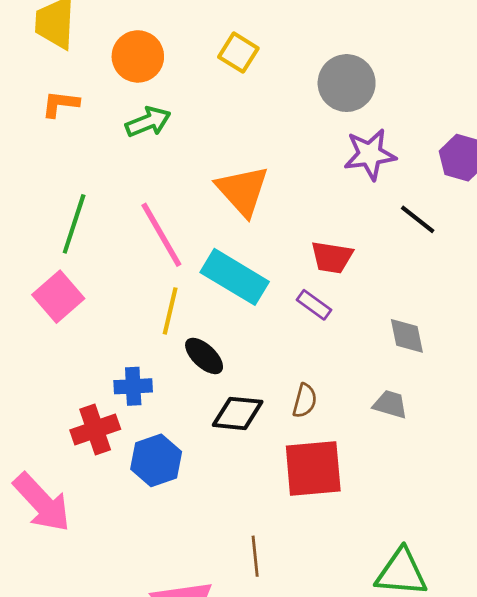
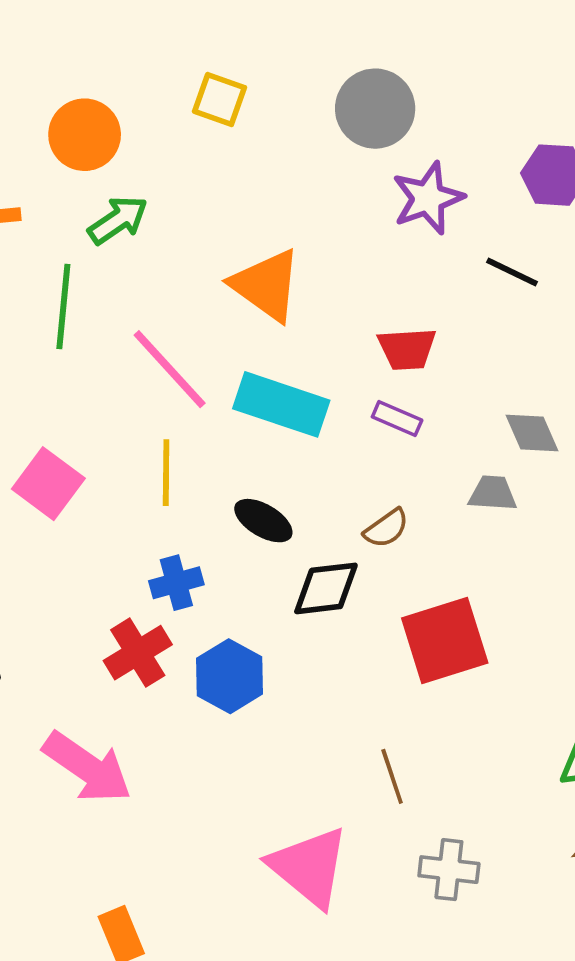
green line: (74, 224) -> (63, 307), moved
yellow line: (170, 311) -> (166, 473), moved
brown semicircle: (305, 401) -> (386, 528), moved, turned 52
gray trapezoid: (390, 404) -> (493, 493), moved

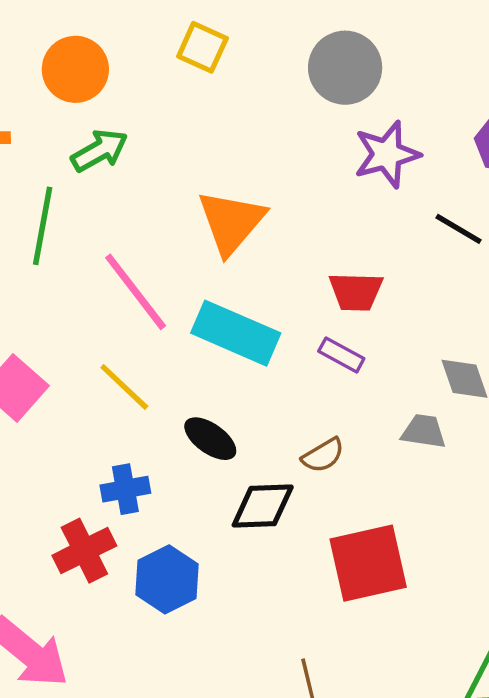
orange triangle: (266, 285) -> (231, 222), turned 30
yellow line: (166, 473) -> (124, 387), turned -52

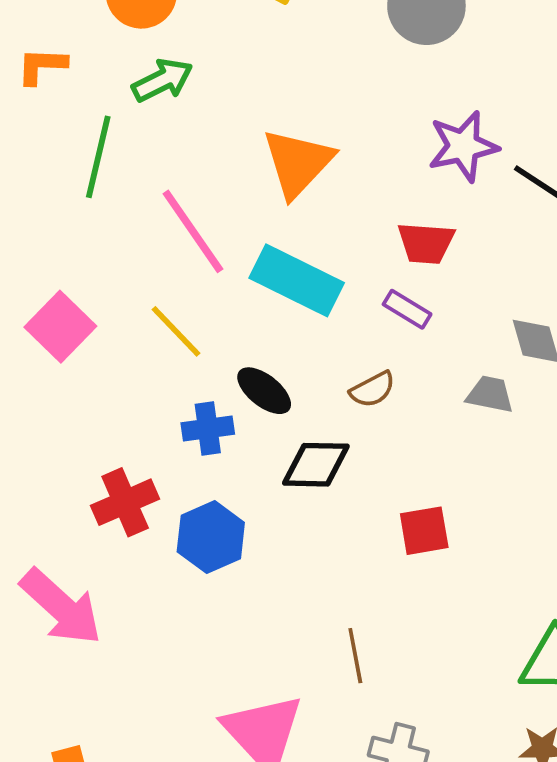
purple star: (387, 154) -> (463, 146), moved
brown semicircle: (323, 455) -> (373, 389), moved
blue cross: (125, 489) -> (208, 429), moved
red square: (368, 563) -> (424, 531), size x0.6

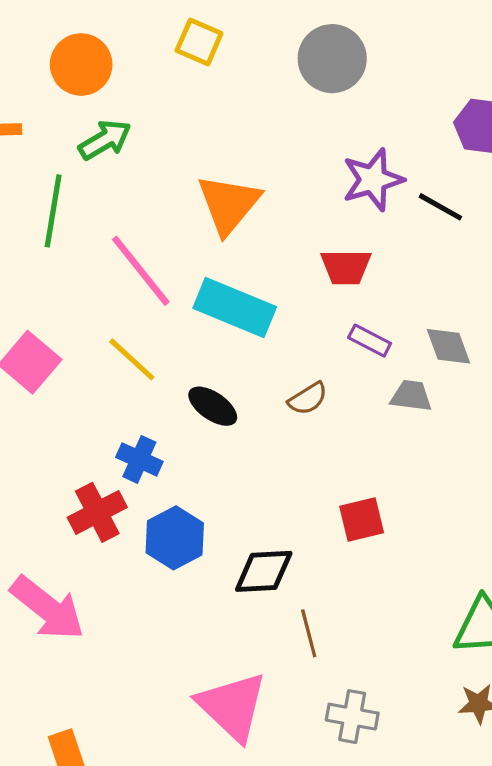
purple rectangle: (407, 309) -> (370, 341), moved
blue cross: (208, 429) -> (139, 459), moved, turned 36
black diamond: (316, 465) -> (264, 571), moved

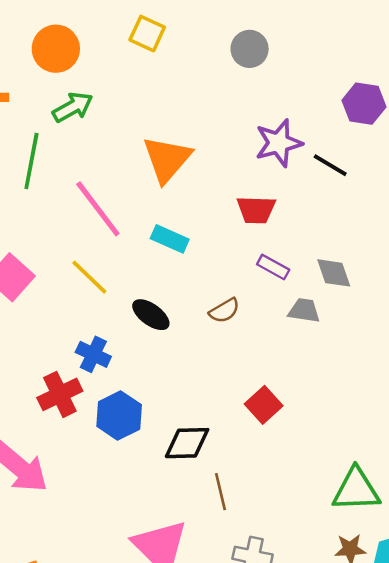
gray circle: (332, 59) -> (250, 49), size x0.7
cyan rectangle: (235, 307) -> (170, 239), size x0.6
red square: (362, 519) -> (264, 405), turned -30

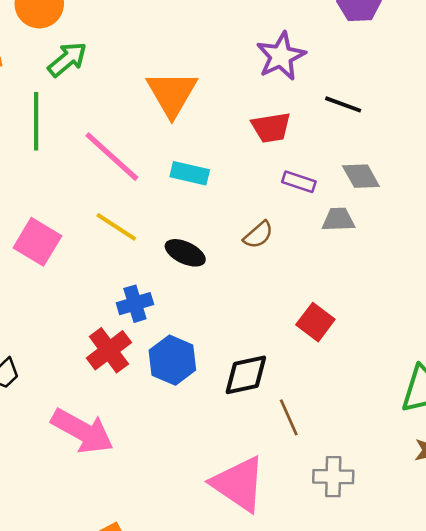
black line: (330, 165) -> (343, 104), moved
blue cross: (93, 354) -> (135, 304), turned -32

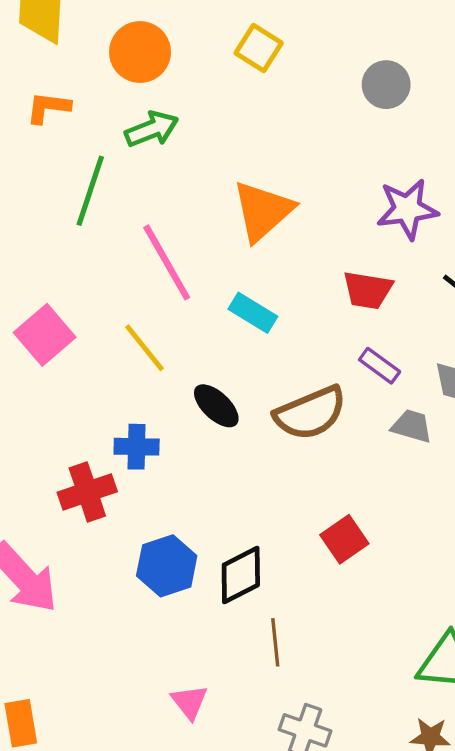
brown semicircle: (258, 235) -> (310, 413), size x1.8
blue hexagon: (172, 360) -> (167, 566), moved
black diamond: (246, 375) -> (241, 575), turned -33
pink triangle: (239, 484) -> (189, 702), size x0.5

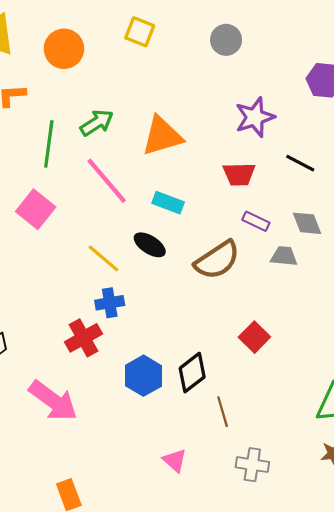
green arrow: (152, 129) -> (97, 123), moved
orange triangle: (263, 211) -> (162, 136), turned 36
pink square: (45, 335) -> (36, 209), moved
yellow line: (144, 348) -> (104, 258), moved
black ellipse: (216, 406) -> (150, 245), moved

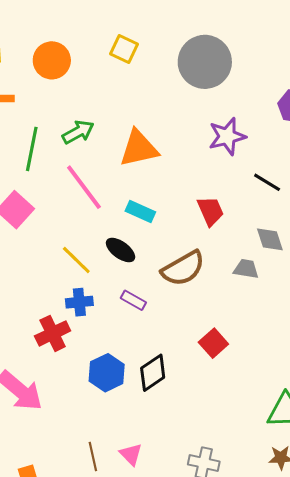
gray circle: (226, 40) -> (205, 62), size x1.8
red trapezoid: (239, 174) -> (210, 211), moved, turned -116
purple rectangle: (256, 221) -> (133, 300), moved
brown line: (223, 412) -> (93, 456), moved

